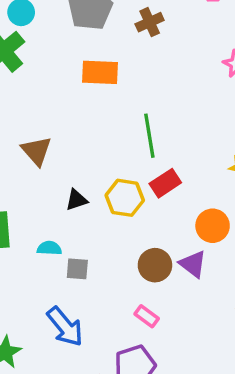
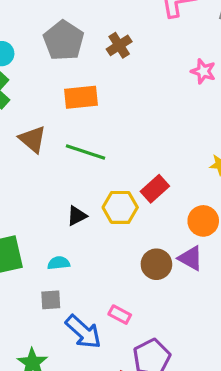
green line: (149, 136) -> (86, 152), moved, turned -54
brown triangle: (37, 151) -> (33, 139), moved
gray square: (77, 269) -> (51, 300), moved
pink rectangle: (147, 316) -> (120, 315), moved

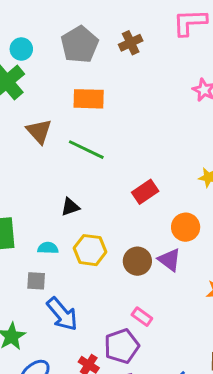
brown cross: (119, 45) -> (131, 43), moved
yellow hexagon: (120, 207) -> (90, 250), moved
pink rectangle: (120, 315) -> (142, 317), moved

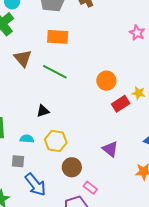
red rectangle: (145, 192) -> (121, 104), moved
orange circle: (186, 227) -> (106, 81), moved
brown circle: (137, 261) -> (72, 167), moved

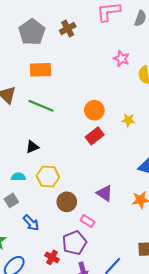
red rectangle: (121, 104) -> (95, 136), moved
purple triangle: (110, 149) -> (105, 193), moved
gray square: (18, 161) -> (11, 200), turned -32
blue arrow: (35, 185) -> (31, 223), size x0.7

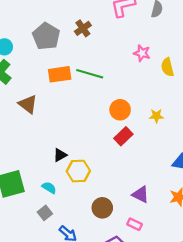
green line: (41, 106) -> (90, 74), moved
yellow hexagon: (48, 176) -> (78, 171), moved
cyan semicircle: (18, 177) -> (49, 188), turned 40
pink rectangle: (87, 221) -> (135, 224), moved

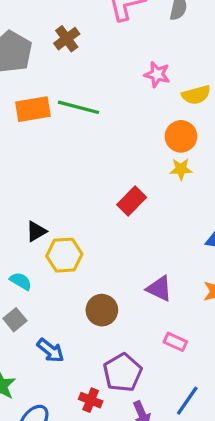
yellow semicircle: (167, 67) -> (196, 95), turned -90
orange circle: (120, 110) -> (181, 136), moved
pink rectangle: (135, 224) -> (175, 342), moved

